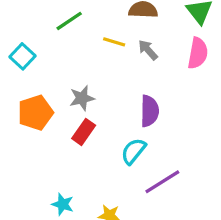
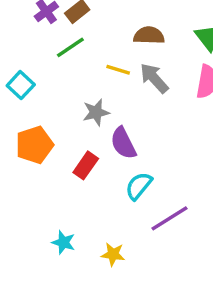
gray arrow: (148, 50) -> (154, 78), size x1.4
gray star: (82, 98) -> (96, 112), moved
purple semicircle: (150, 111) -> (123, 143), moved, turned 152

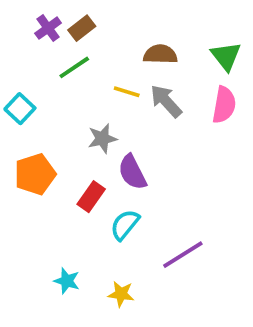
cyan semicircle: (139, 186) -> (125, 225), moved

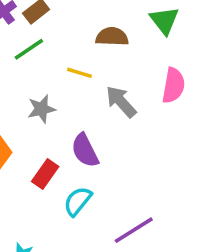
green triangle: (226, 56) -> (164, 20), moved
gray arrow: (166, 101) -> (121, 102), moved
gray star: (102, 139) -> (42, 109), moved

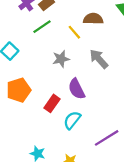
yellow line: (79, 73) -> (74, 32), moved, turned 32
gray star: (42, 109) -> (61, 59), moved

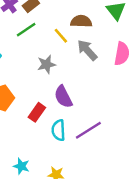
gray arrow: (99, 59) -> (87, 50), moved
cyan semicircle: (72, 120) -> (58, 130), turned -42
purple line: (107, 138) -> (88, 130), moved

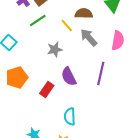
cyan semicircle: (58, 130) -> (70, 116), moved
purple line: (88, 130) -> (101, 74), moved, turned -45

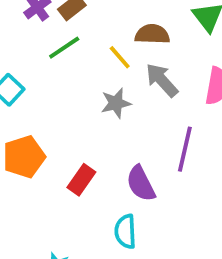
gray star: (55, 50) -> (116, 103), moved
purple semicircle: (69, 76) -> (141, 184), moved

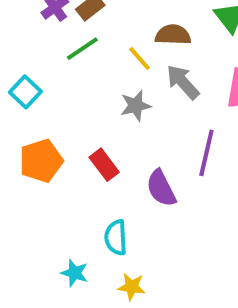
red rectangle: (81, 180) -> (104, 165), moved, turned -72
cyan semicircle: (125, 231) -> (116, 238), moved

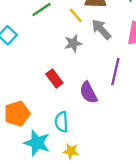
orange pentagon: (41, 161) -> (17, 114), moved
cyan star: (75, 273) -> (37, 143), size x1.6

